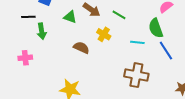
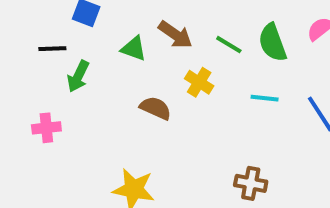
green semicircle: (156, 28) -> (272, 43), moved
green arrow: (42, 31) -> (78, 76), turned 35
brown cross: (136, 75) -> (251, 183), moved, size x0.7

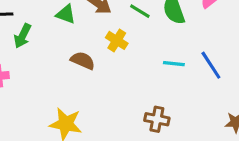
cyan line: (265, 98) -> (174, 64), moved

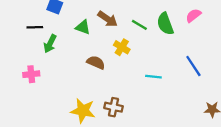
cyan line: (174, 64) -> (153, 77), moved
brown cross: (157, 119) -> (113, 107), moved

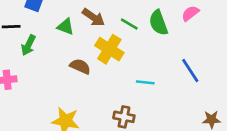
yellow cross: (122, 47) -> (109, 49), size x1.5
brown cross: (113, 107) -> (124, 117), moved

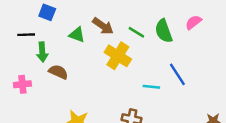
green arrow: (28, 45) -> (42, 52), turned -30
brown semicircle: (80, 66) -> (58, 72), moved
blue line: (190, 70) -> (177, 74), moved

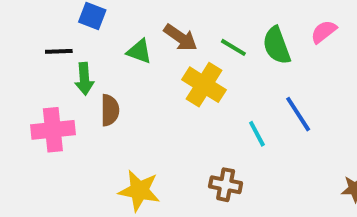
brown semicircle: (58, 72) -> (110, 110), turned 66
pink cross: (22, 84) -> (53, 130), size x1.5
cyan line: (151, 87) -> (257, 134), turned 56

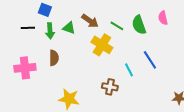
pink semicircle: (324, 32) -> (163, 18), turned -64
green arrow: (84, 79) -> (50, 31), moved
brown cross: (226, 185) -> (110, 87), moved

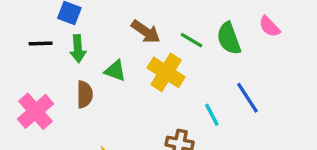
pink semicircle: (163, 18) -> (269, 27), turned -32
green triangle: (69, 28) -> (115, 71), moved
pink cross: (25, 68) -> (35, 111), turned -35

